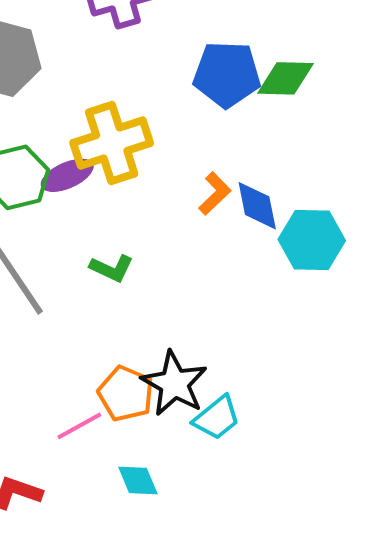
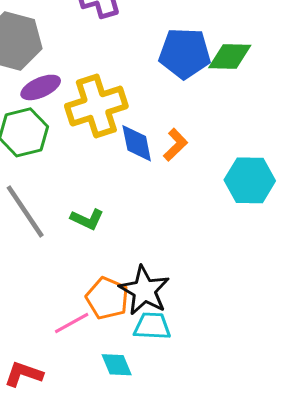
purple ellipse: (67, 175) -> (41, 87), moved
blue diamond: (257, 206) -> (137, 143), moved
green L-shape: (112, 268) -> (87, 219), moved
cyan trapezoid: (217, 418) -> (152, 326), moved, turned -138

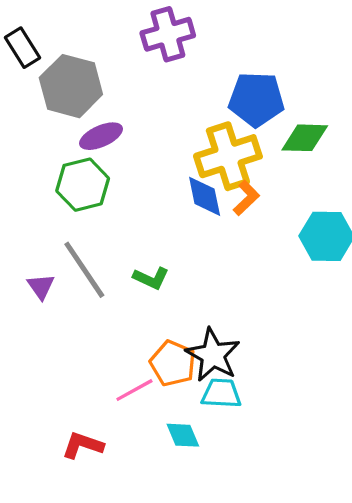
green diamond: (230, 56) -> (305, 138), moved
yellow cross: (96, 106) -> (228, 156), moved

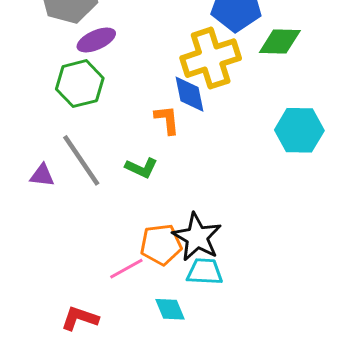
orange L-shape: (246, 198) -> (167, 120), moved, turned -52
purple triangle: (41, 286) -> (42, 175), turned -48
orange pentagon: (173, 363) -> (161, 245), turned -30

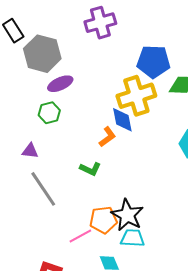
green hexagon: (80, 84) -> (49, 113), size x0.7
orange L-shape: (167, 120) -> (107, 137), turned 60
gray line: (81, 160) -> (43, 189), moved
purple triangle: (42, 175) -> (30, 151), moved

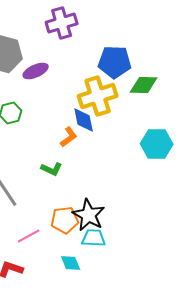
purple ellipse: (60, 84) -> (36, 71), moved
pink line: (80, 236) -> (29, 236), moved

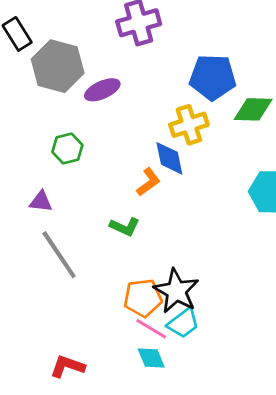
yellow cross: (98, 96) -> (189, 125), size x0.7
pink line: (29, 236) -> (151, 329), moved, turned 60
cyan trapezoid: (94, 238) -> (183, 323), turned 140

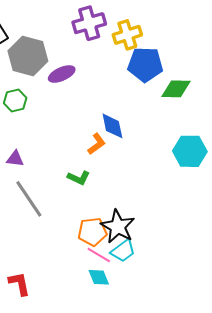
yellow cross: (189, 125) -> (127, 35), moved
green hexagon: (67, 148) -> (15, 100), moved
red L-shape: (67, 366) -> (19, 284), moved, turned 60

